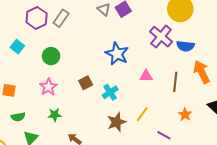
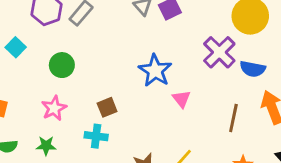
pink triangle: (146, 76) -> (181, 99), moved, turned 48
cyan cross: (110, 92) -> (96, 136), moved, turned 35
green star: (55, 115) -> (46, 146), moved

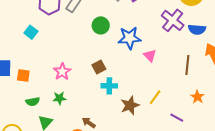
green circle: (62, 65) -> (101, 25), moved
blue star: (155, 71) -> (129, 38), turned -30
cyan cross: (96, 136) -> (109, 86), moved

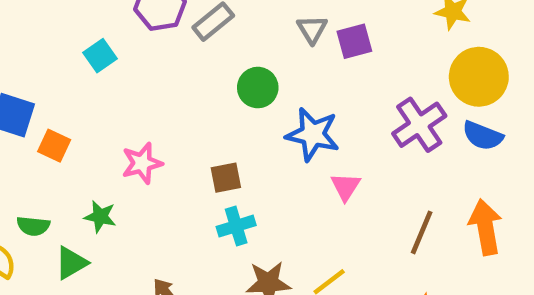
blue semicircle: (197, 29) -> (483, 136), moved
cyan cross: (109, 86) -> (236, 226), turned -35
green star: (59, 98) -> (100, 217), moved
green semicircle: (33, 102) -> (33, 226), moved

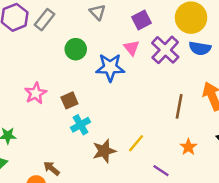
purple square: (354, 41) -> (141, 20), moved
pink star: (142, 163) -> (36, 93), moved
pink triangle: (346, 187) -> (132, 48), moved

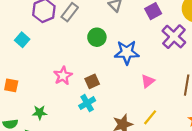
pink triangle: (132, 48) -> (148, 81), moved, turned 32
cyan cross: (81, 125) -> (87, 103), moved

